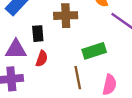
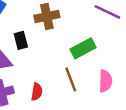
red semicircle: (42, 59) -> (37, 92), moved

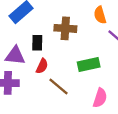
brown line: (71, 79) -> (58, 86), moved, turned -45
red semicircle: (37, 92) -> (42, 66), moved

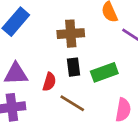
black rectangle: (37, 43) -> (73, 67), moved

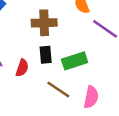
brown line: (72, 103) -> (58, 90), moved

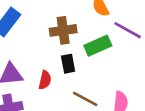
green rectangle: (75, 61) -> (98, 46), moved

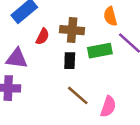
red semicircle: (45, 80) -> (43, 36), moved

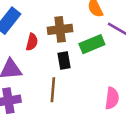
brown line: (78, 95) -> (53, 90), moved, turned 65

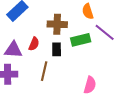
red semicircle: (32, 42) -> (34, 44), moved

